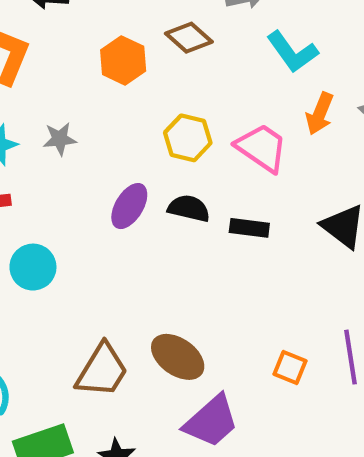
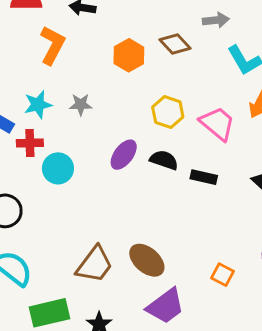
cyan circle: (33, 267) -> (58, 168), moved

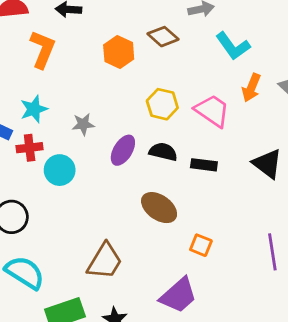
gray star: (81, 105) -> (83, 124), moved
brown ellipse: (147, 260) -> (159, 208), moved
orange square: (222, 275) -> (201, 245), moved

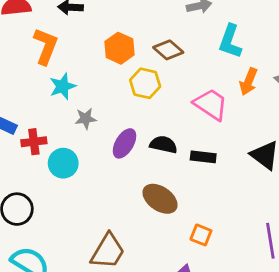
brown diamond: (163, 37) -> (168, 50), moved
cyan L-shape: (233, 46) -> (230, 41), turned 56
yellow hexagon: (162, 104) -> (145, 83), moved
cyan star: (34, 109) -> (63, 86), moved

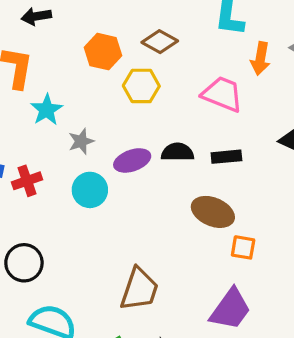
purple ellipse: (125, 143) -> (132, 160), turned 52
cyan circle: (63, 163) -> (90, 190), moved
brown ellipse: (160, 199) -> (213, 212), moved

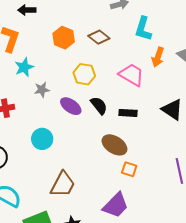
yellow hexagon: (141, 86) -> (84, 74), moved
black semicircle: (178, 152) -> (99, 106), turned 42
purple ellipse: (132, 160) -> (71, 106), turned 45
cyan circle: (90, 190) -> (42, 139), moved

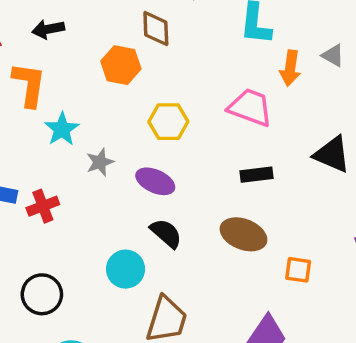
brown diamond: (99, 37) -> (156, 29), moved, turned 60
black semicircle: (99, 106) -> (166, 233), moved
cyan circle: (42, 139) -> (126, 269), moved
orange square: (129, 169) -> (298, 270), moved

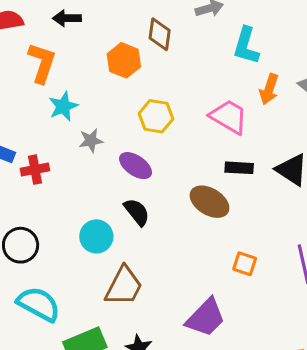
black rectangle: (257, 175) -> (239, 168), moved
brown ellipse: (243, 234) -> (209, 202), moved

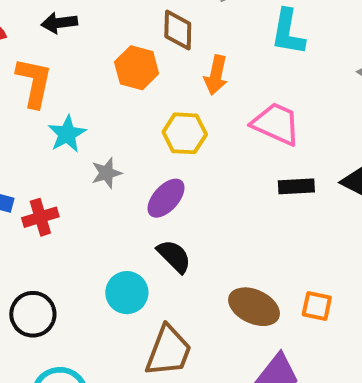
orange arrow: (269, 89) -> (216, 75), moved
purple ellipse: (136, 166) -> (166, 198), turned -76
brown ellipse: (209, 202) -> (254, 307), moved

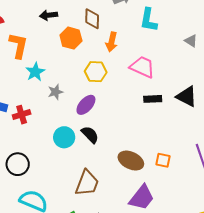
black arrow: (59, 23) -> (49, 15), moved
cyan circle: (127, 293) -> (64, 137), moved

